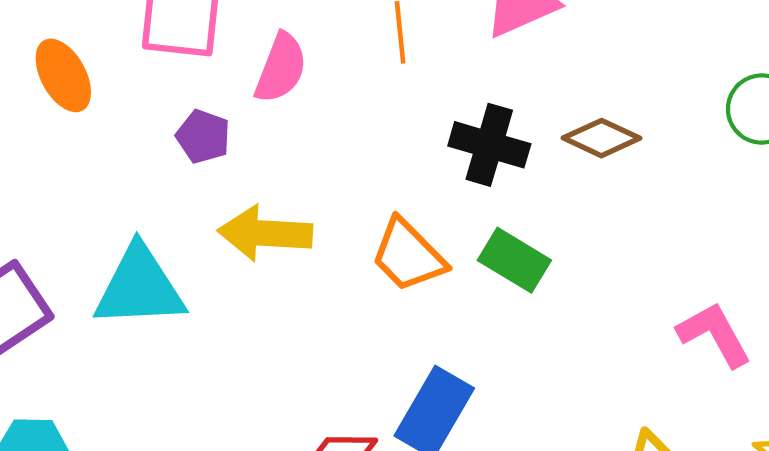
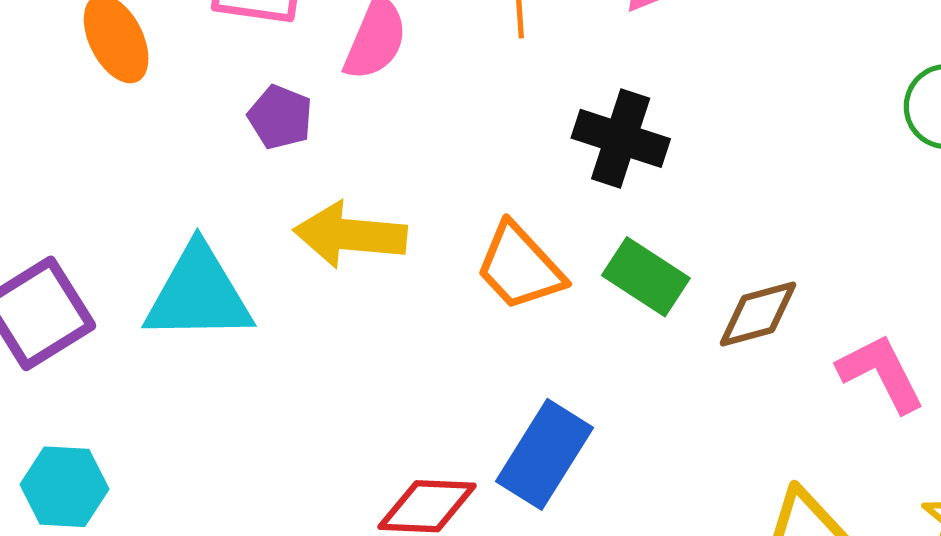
brown diamond: (602, 138) -> (758, 314), moved, turned -42

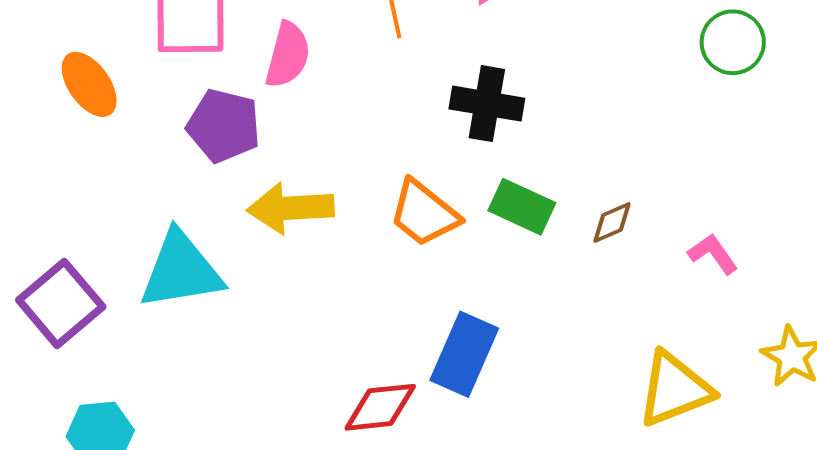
purple pentagon: (280, 117) -> (224, 126), size x1.5
brown diamond: (758, 314) -> (612, 223), size x0.7
pink L-shape: (881, 373) -> (713, 254), size x0.7

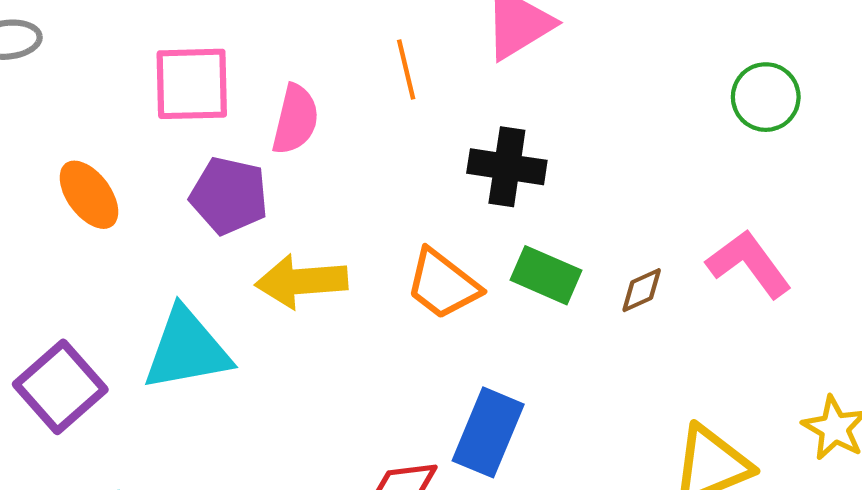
orange ellipse: (89, 84) -> (89, 195), moved
pink L-shape: (713, 254) -> (749, 264), moved, size x1.6

